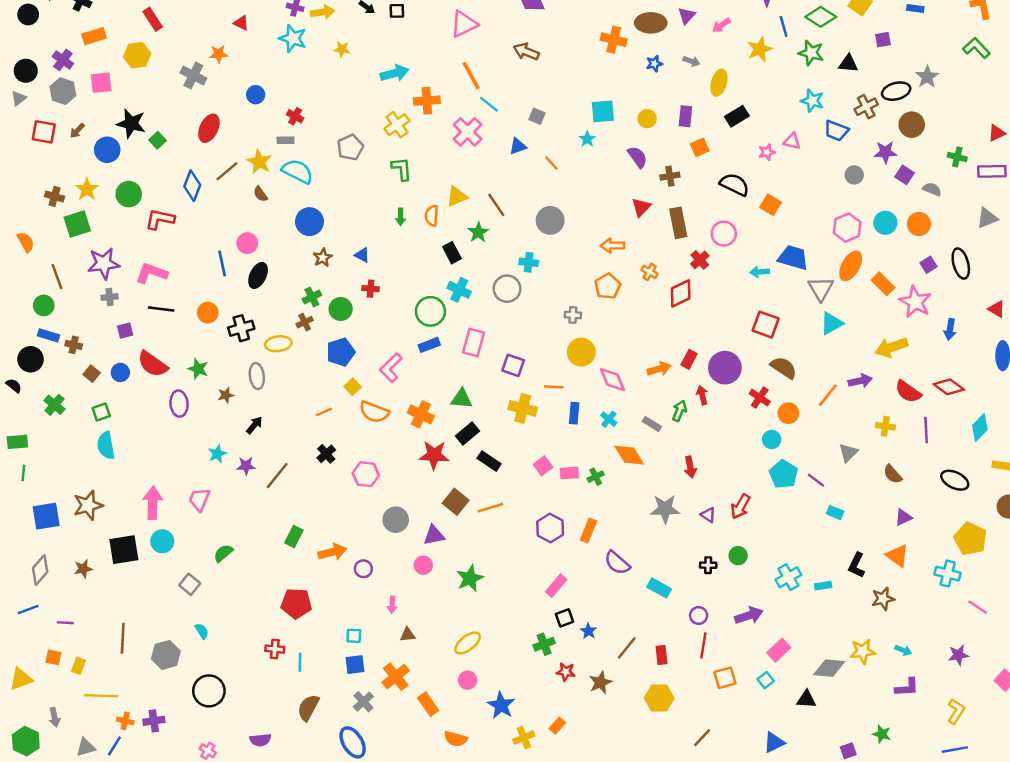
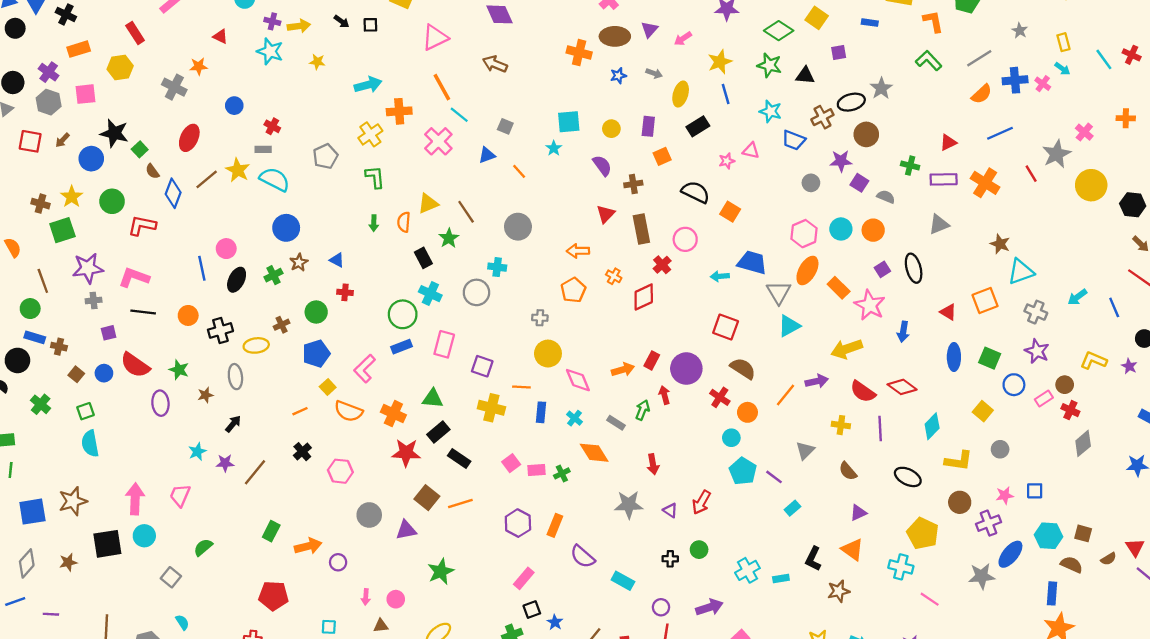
blue line: (784, 26) -> (726, 94), moved
brown semicircle: (260, 194) -> (152, 171), moved
green cross: (312, 297) -> (273, 275), moved
cyan rectangle: (835, 513) -> (792, 508), turned -63
pink circle: (423, 565) -> (396, 599), moved

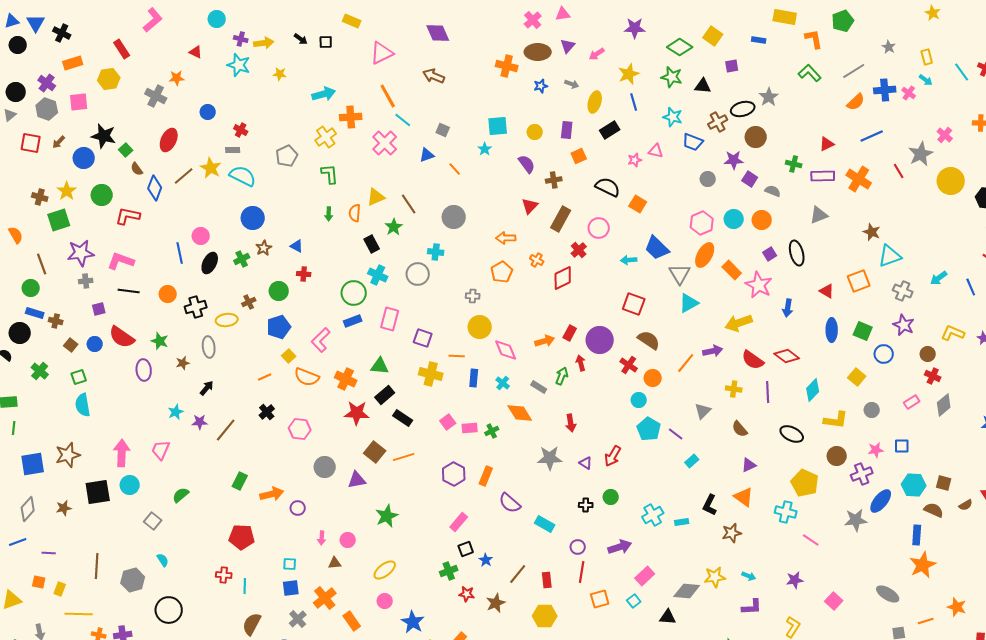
brown rectangle: (641, 229) -> (561, 219), turned 40
blue trapezoid: (752, 262) -> (657, 248), turned -152
pink rectangle: (1044, 399) -> (912, 402), moved

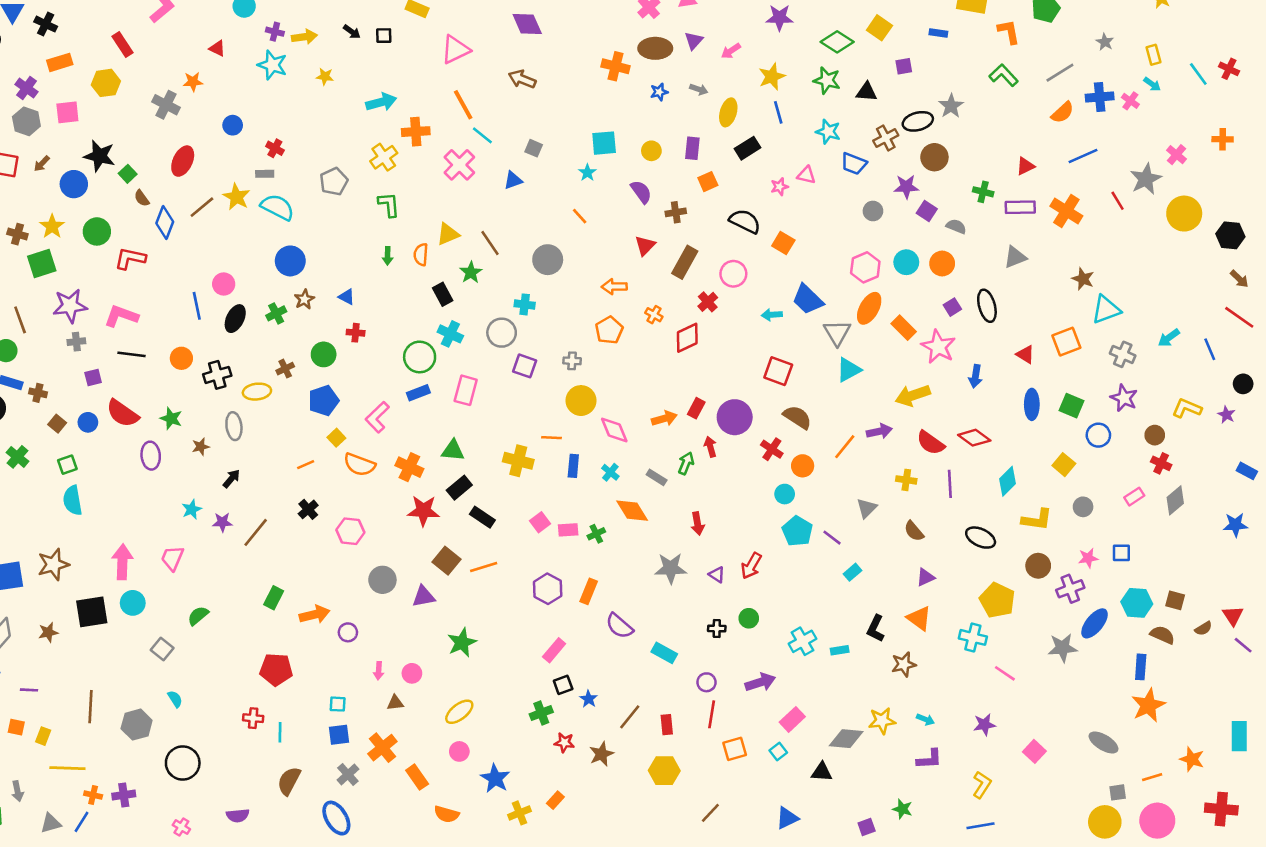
orange line: (455, 169) -> (580, 216), moved
purple square: (423, 338) -> (525, 366), moved

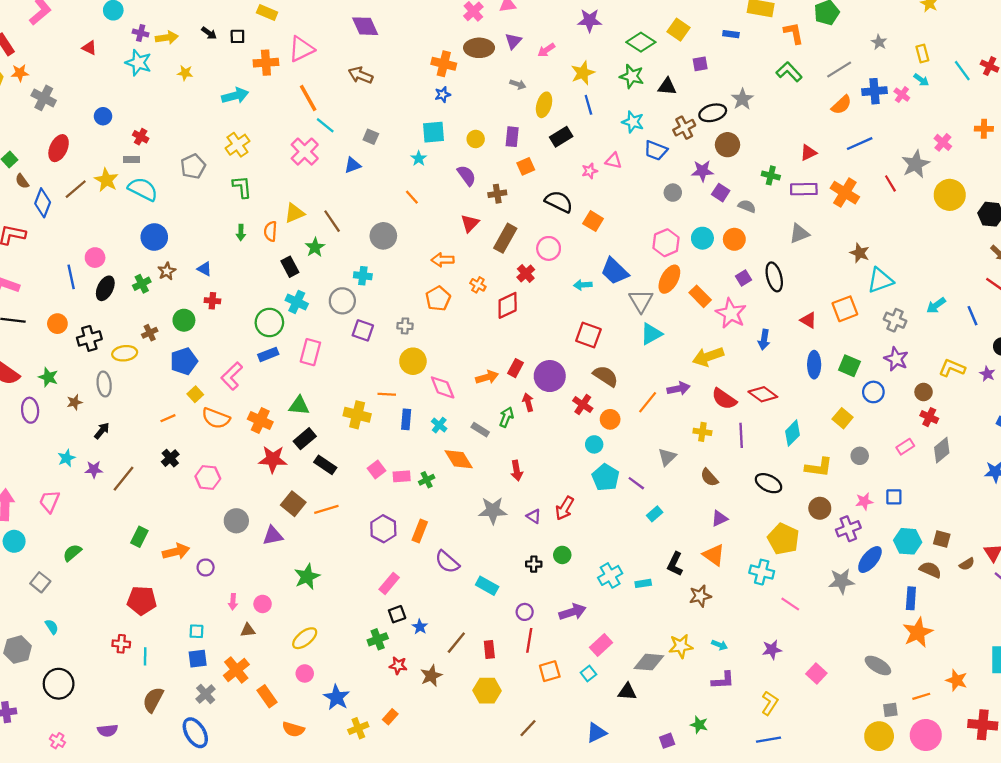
orange star: (193, 82) -> (20, 73), moved
blue star: (659, 92) -> (443, 95), moved
orange cross: (416, 132) -> (266, 63), moved

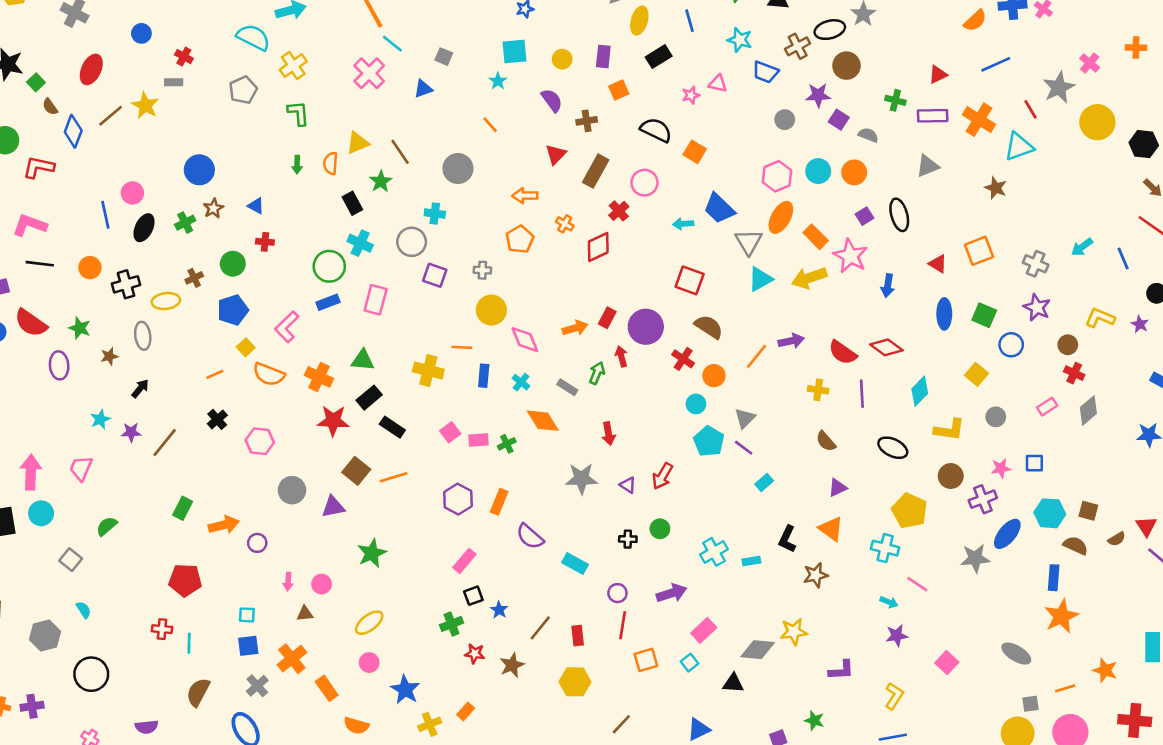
cyan semicircle: (143, 189) -> (253, 37), moved
cyan triangle: (880, 280) -> (1019, 147), moved
yellow arrow: (708, 357) -> (809, 278), moved
gray triangle: (667, 457) -> (745, 418), moved
cyan arrow: (720, 645) -> (889, 602), moved

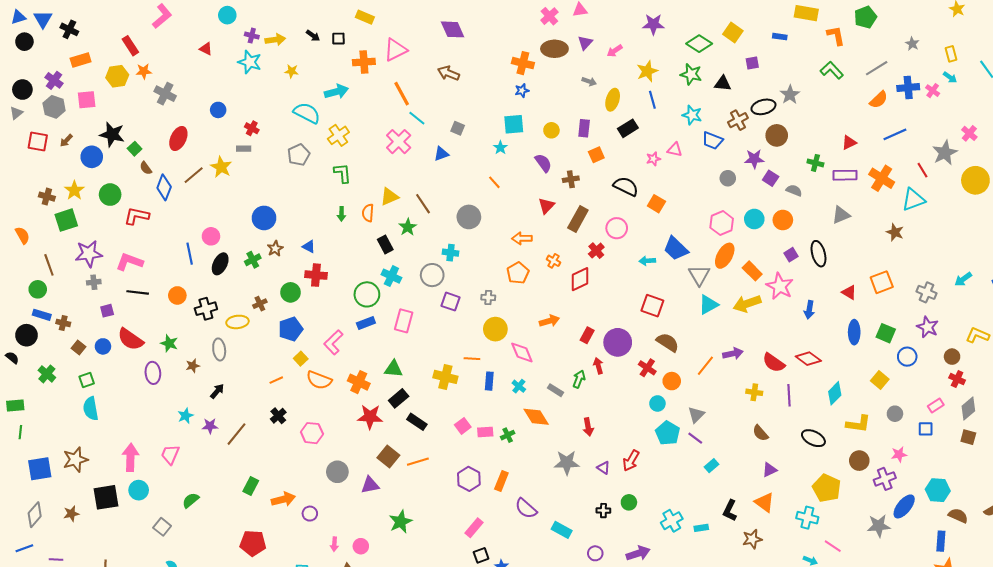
red cross: (265, 242) -> (316, 275), size x1.5
orange arrow: (575, 328) -> (549, 321), moved
blue square: (1034, 463) -> (926, 429), moved
brown square: (1088, 511) -> (968, 437), moved

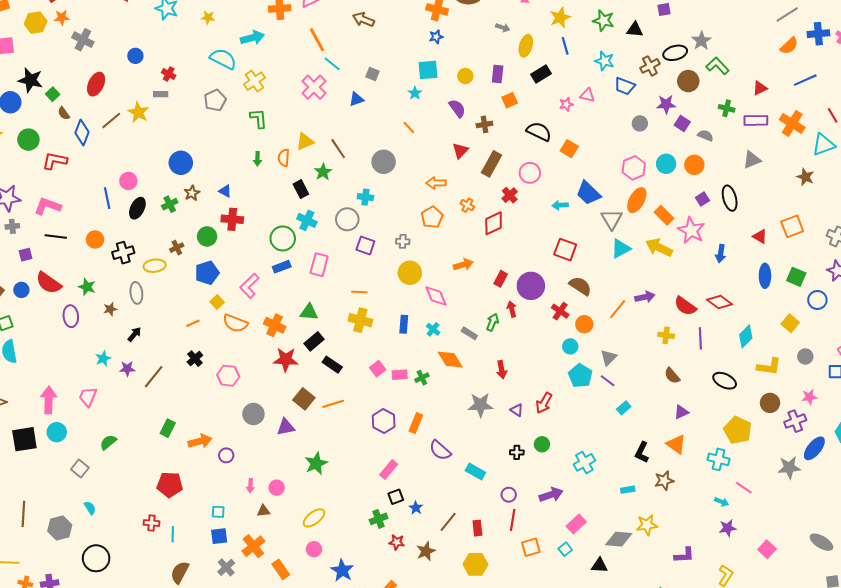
green L-shape: (832, 70) -> (718, 66), moved
yellow arrow: (747, 304) -> (659, 248), turned 44
orange line: (472, 359) -> (359, 292), moved
cyan rectangle: (701, 528) -> (628, 490), moved

